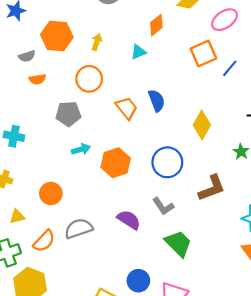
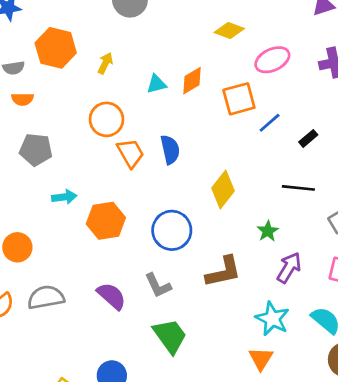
orange diamond: (156, 25) -> (192, 81), moved
orange circle: (89, 79) -> (106, 119), moved
gray pentagon: (68, 114) -> (36, 150), moved

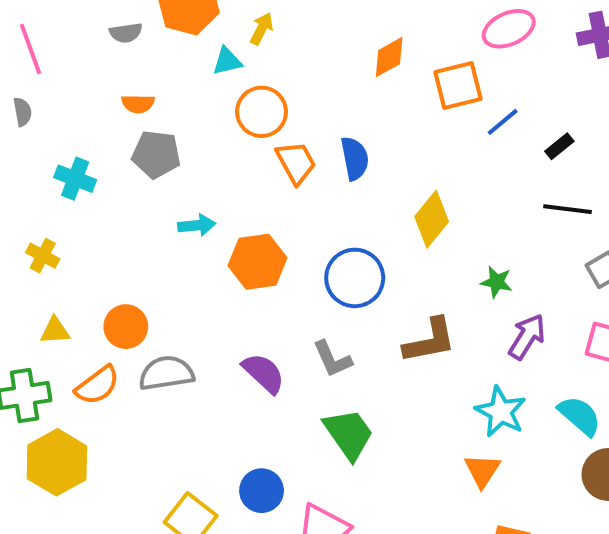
cyan triangle: (156, 84) -> (227, 61), moved
orange semicircle: (22, 99) -> (138, 104), moved
black line: (298, 188) -> (567, 209), moved
green star: (268, 231) -> (497, 282), turned -30
orange circle: (17, 247) -> (126, 327), moved

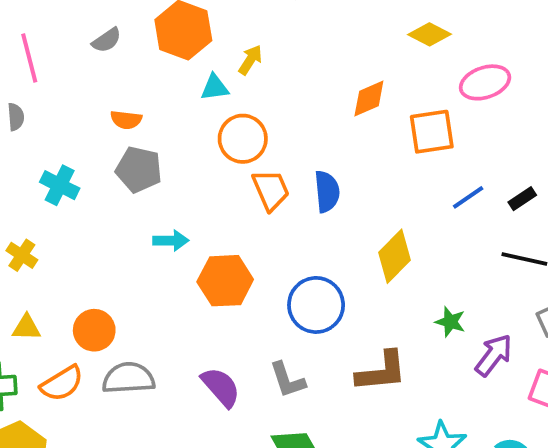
gray semicircle: (126, 33) -> (107, 40), moved, turned -32
blue line: (503, 122) -> (468, 197), moved
purple arrow: (527, 337) -> (494, 355), moved

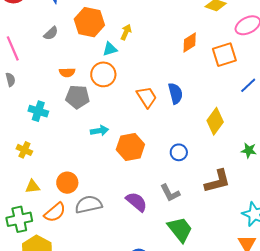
orange circle: (243, 139) -> (103, 74), moved
blue circle: (316, 305) -> (179, 152), size x0.6

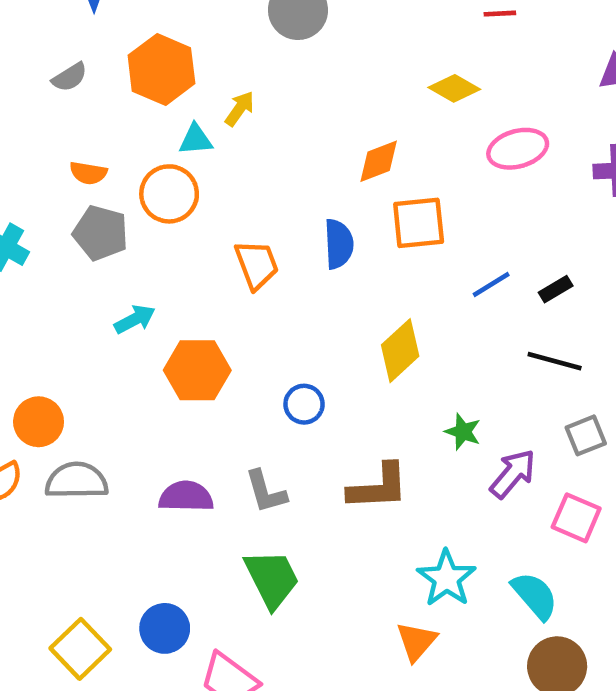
orange square: (224, 55) -> (419, 223), moved
blue semicircle: (175, 93) -> (339, 244), moved
cyan arrow: (99, 131) -> (135, 319), turned -30
purple semicircle: (136, 202) -> (186, 497), turned -50

